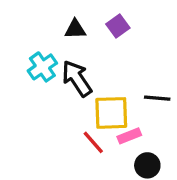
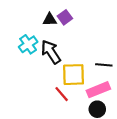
purple square: (118, 26) -> (65, 17), moved
pink rectangle: (129, 136) -> (98, 90), moved, size x1.5

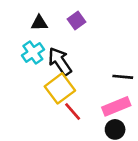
black triangle: (50, 19) -> (39, 23), moved
yellow square: (74, 75) -> (60, 88), moved, turned -35

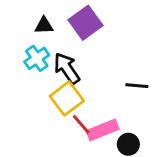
purple square: (77, 20) -> (85, 23), size x1.6
pink rectangle: (116, 106) -> (103, 130), moved

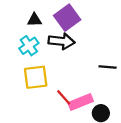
black arrow: (67, 68) -> (61, 41), moved, turned 130
yellow square: (67, 98) -> (36, 77), moved, turned 30

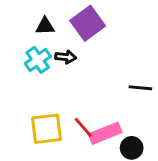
black arrow: (61, 41) -> (66, 57), moved, size x0.6
yellow square: (36, 77) -> (47, 129), moved

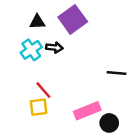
red line: (83, 127) -> (43, 90), moved
yellow square: (47, 129) -> (39, 107), size x0.7

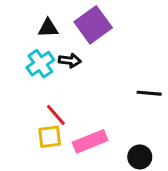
pink rectangle: (87, 111) -> (90, 141), moved

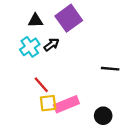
black arrow: (70, 61) -> (52, 45), turned -42
yellow square: (50, 137) -> (48, 103), moved

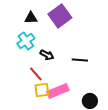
black arrow: (52, 45) -> (47, 55), moved, turned 64
black line: (110, 69) -> (80, 60), moved

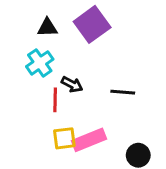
red line: (36, 74) -> (55, 100), moved, turned 42

